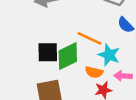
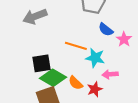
green diamond: (68, 56) -> (53, 78), moved, turned 65
orange semicircle: (94, 72) -> (76, 83), moved, turned 40

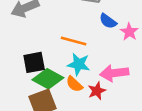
cyan star: (95, 58) -> (79, 64), moved
pink arrow: (110, 74) -> (114, 73), size x1.5

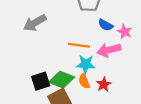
black square: (34, 62) -> (41, 81), moved
pink arrow: (114, 73) -> (109, 50), moved
orange semicircle: (74, 84) -> (84, 81), turned 32

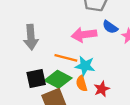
gray arrow: (35, 23) -> (31, 37), moved, turned -70
orange line: (79, 45) -> (66, 58), moved
pink arrow: (109, 50) -> (84, 35), moved

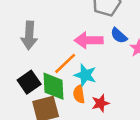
orange line: (66, 58) -> (65, 63), turned -65
black square: (36, 79) -> (29, 82), turned -30
green diamond: (58, 79) -> (53, 86), turned 52

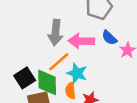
gray arrow: (29, 35) -> (55, 33), moved

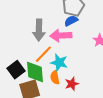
blue semicircle: (109, 38) -> (71, 21), moved, turned 112

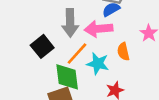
black square: (16, 70) -> (42, 46), moved
orange semicircle: (55, 77) -> (123, 52), moved

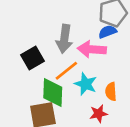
orange semicircle: (123, 52) -> (111, 92), moved

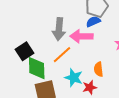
black square: (33, 58) -> (24, 51), moved
cyan star: (86, 84) -> (74, 78), moved
green diamond: (53, 93) -> (37, 68), moved

